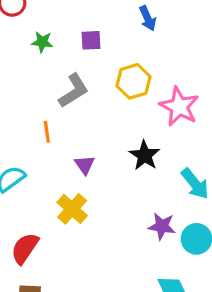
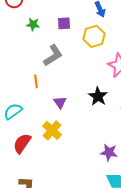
yellow hexagon: (133, 81) -> (94, 36), moved
purple star: (162, 226) -> (109, 152), moved
red semicircle: (25, 248) -> (22, 143), moved

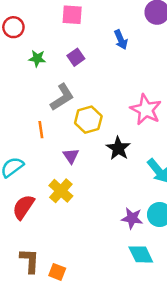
purple square: (64, 23) -> (76, 57), turned -32
yellow hexagon: (94, 36) -> (88, 120), moved

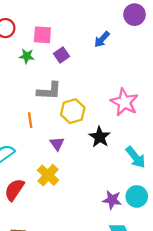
pink square: (72, 15) -> (42, 35), moved
blue arrow: (121, 40) -> (102, 39), turned 66
gray L-shape: (62, 97) -> (49, 91), turned 35

